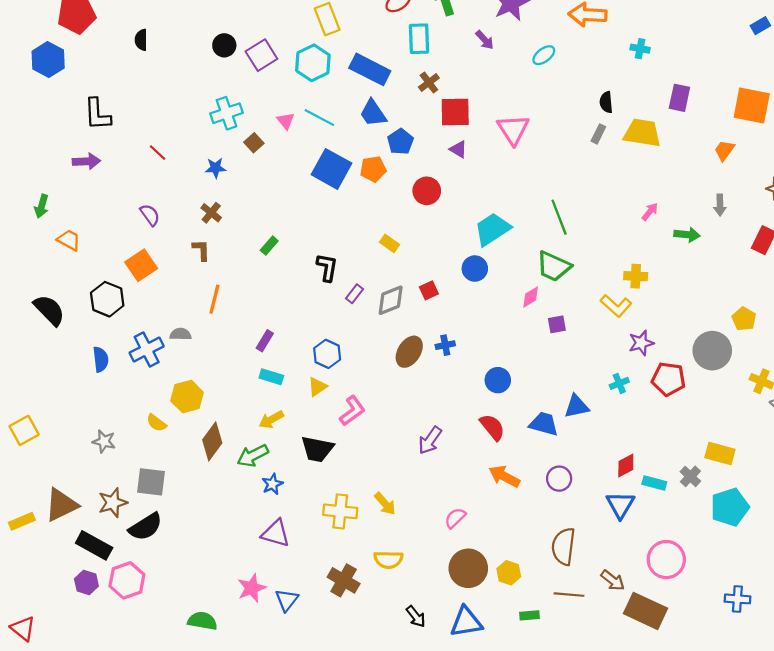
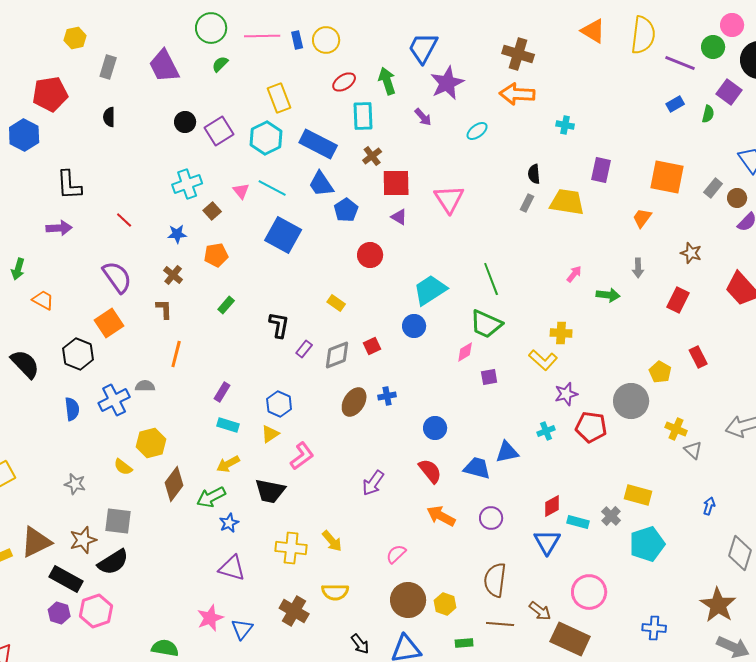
orange pentagon: (373, 169) -> (216, 255), moved
purple semicircle: (150, 215) -> (117, 277), size x1.6

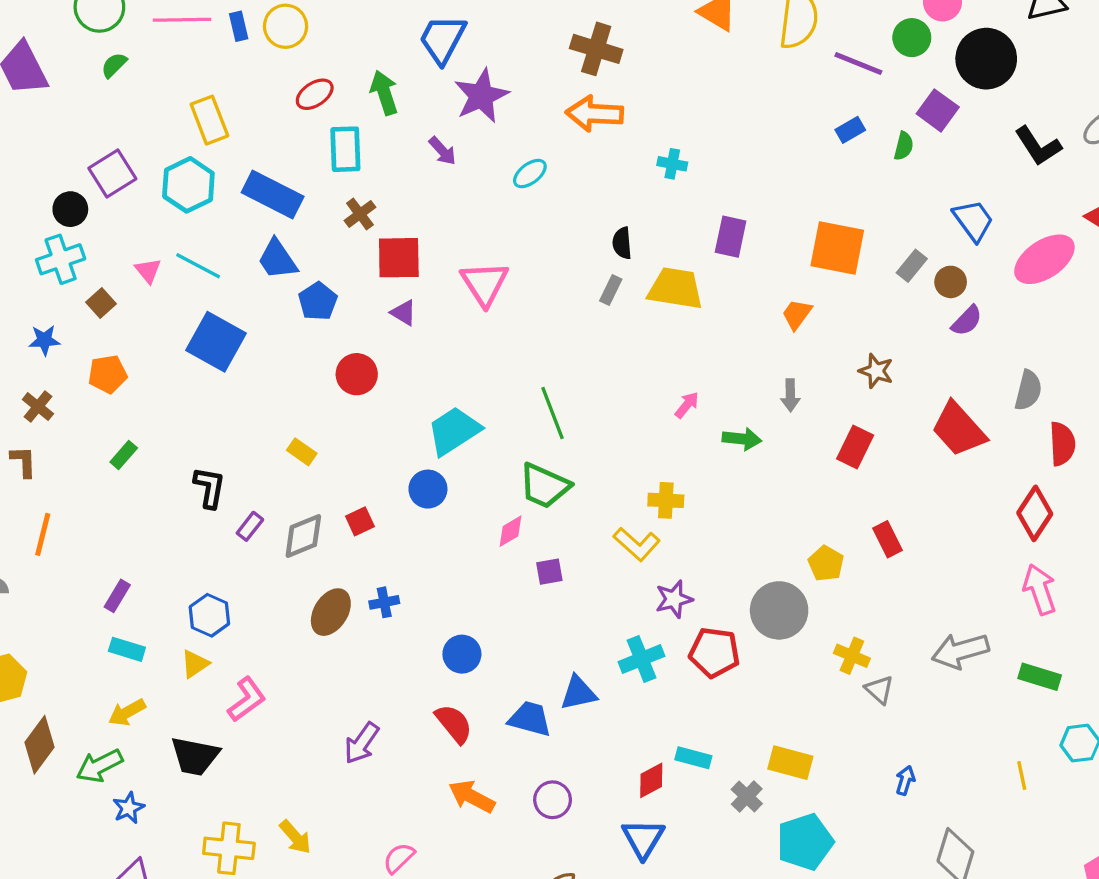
black circle: (185, 122) -> (70, 209), moved
cyan cross: (546, 431) -> (642, 659), size x1.5
cyan rectangle: (578, 522) -> (693, 758), moved

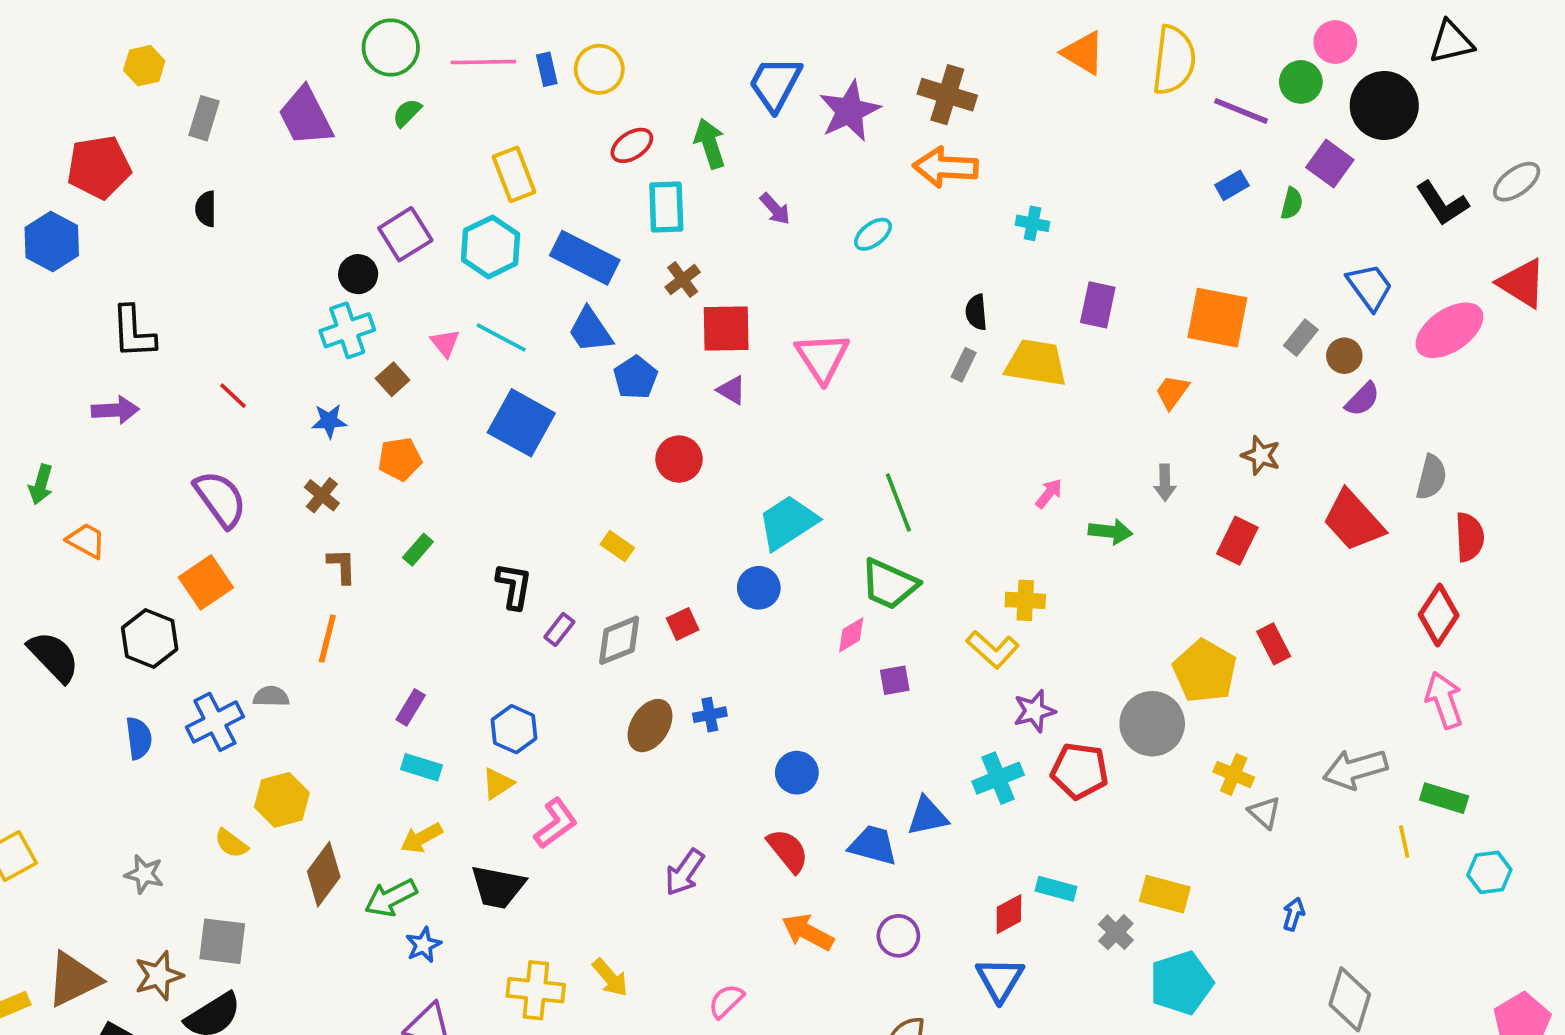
purple star: (481, 96) -> (849, 111), moved
brown L-shape: (23, 462) -> (342, 566), moved
yellow pentagon: (826, 564) -> (1205, 671), size x1.6
yellow line: (1022, 775) -> (1404, 842), moved

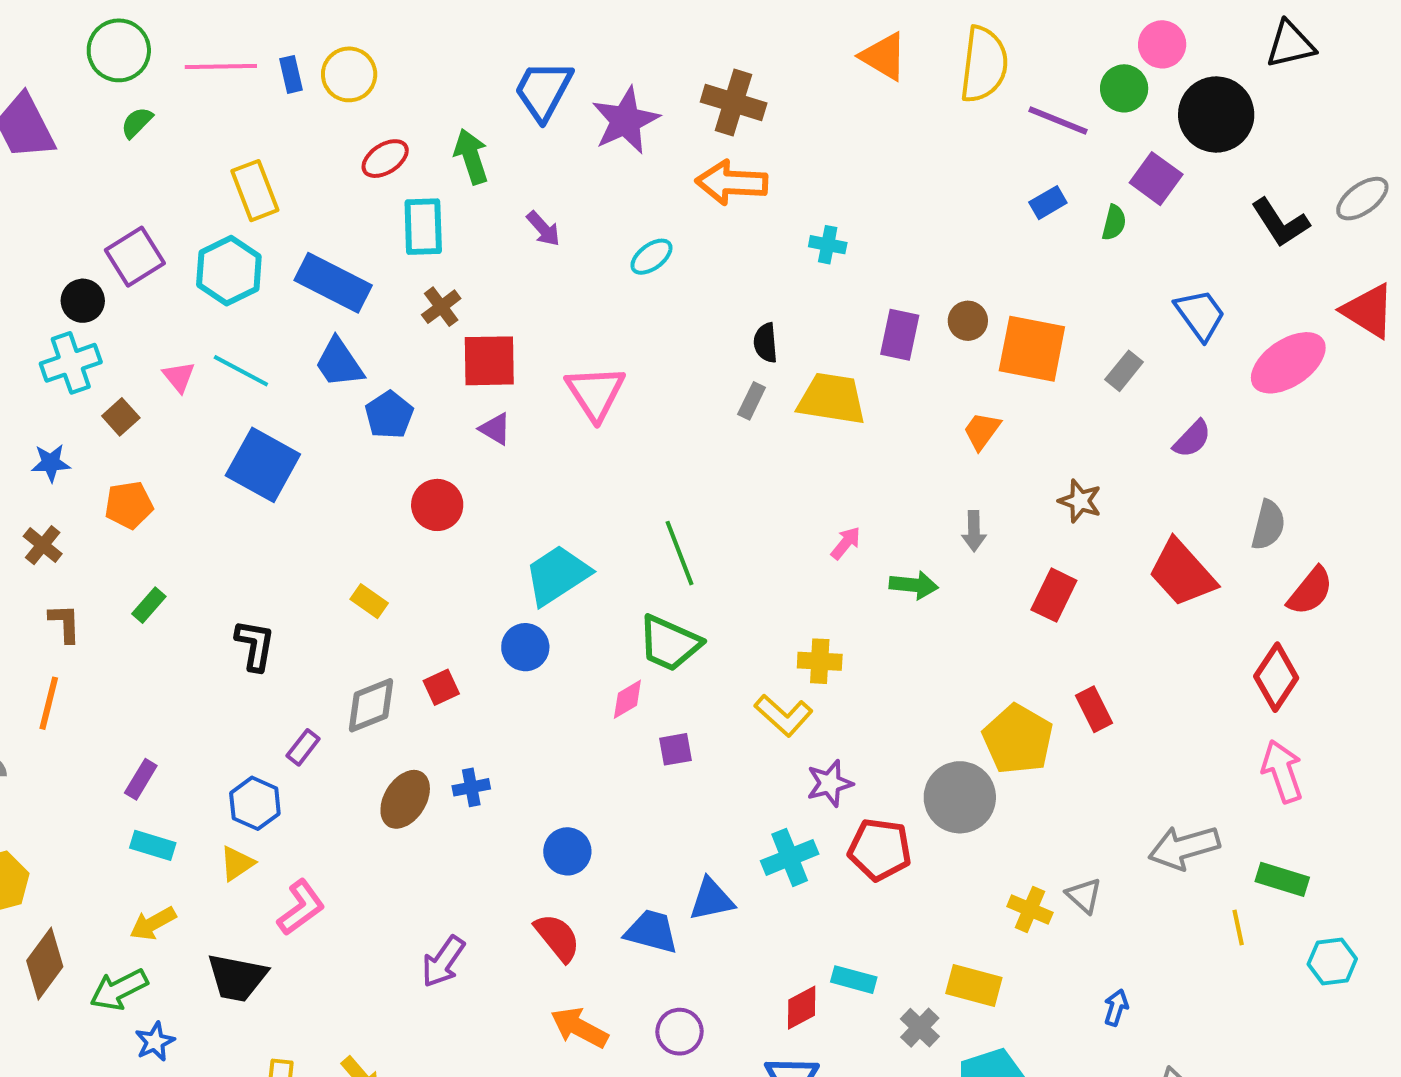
brown circle: (1344, 356) -> (968, 321), moved
red semicircle: (1469, 537) -> (1310, 591), turned 42
purple rectangle: (559, 629) -> (303, 747), moved
yellow cross: (1234, 774) -> (1030, 909), moved

